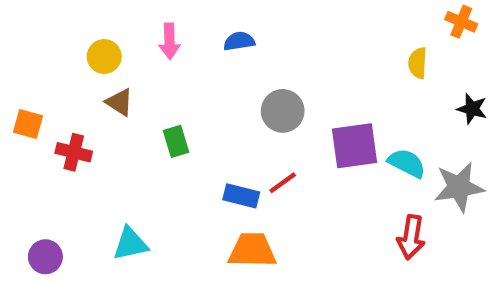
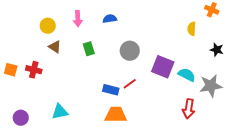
orange square: (28, 124) -> (11, 70), moved
green rectangle: (176, 141) -> (89, 49), moved
purple square: (355, 146) -> (163, 67), turned 30

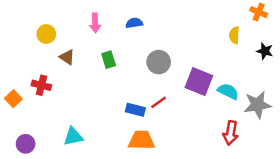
yellow circle: (48, 26) -> (46, 34), moved
black star: (217, 50) -> (265, 51), moved
orange square: (11, 70) -> (13, 99), moved, turned 32

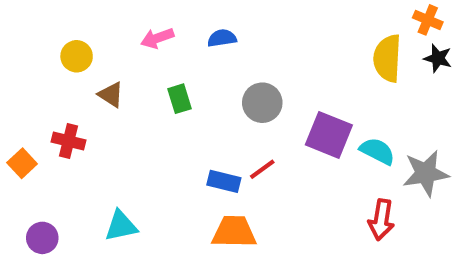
pink arrow: (95, 23) -> (157, 38), turned 72
yellow semicircle: (234, 35) -> (387, 58), size x1.6
black star: (265, 51) -> (438, 58), moved

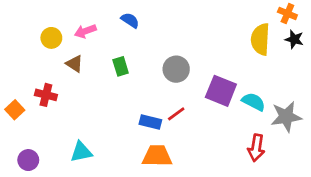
pink arrow: (157, 38) -> (85, 31), moved
blue semicircle: (222, 38) -> (130, 20), moved, turned 42

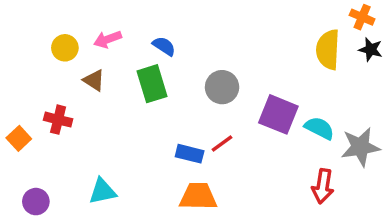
blue semicircle: (130, 20) -> (164, 46), moved
green rectangle: (121, 66) -> (152, 84), size x1.5

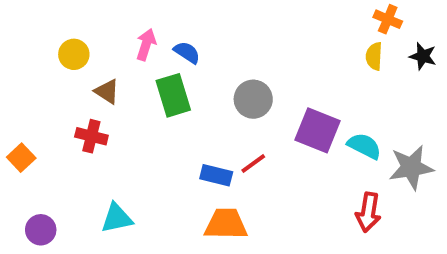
orange cross: (362, 17) -> (388, 19), moved
pink arrow: (108, 39) -> (146, 45), moved, turned 128
yellow semicircle: (328, 50) -> (374, 56), size x0.6
red cross: (58, 120) -> (91, 136), moved

